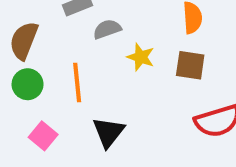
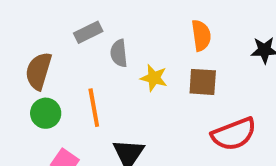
gray semicircle: (107, 29) -> (119, 53), turned -72

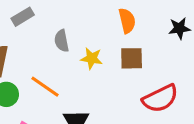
gray rectangle: (88, 32) -> (23, 17), moved
orange line: (94, 108) -> (45, 87), turned -40

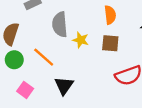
gray semicircle: (62, 41) -> (60, 24), size x1.5

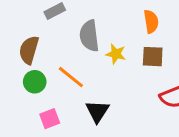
pink square: (25, 90) -> (50, 119), turned 35

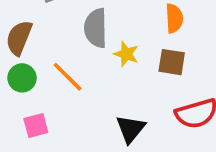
black triangle: (97, 111) -> (131, 129), moved

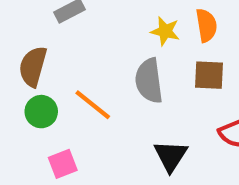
gray semicircle: (96, 28) -> (149, 81), moved
yellow star: (126, 54) -> (165, 31), moved

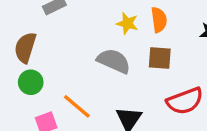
gray semicircle: (149, 81) -> (114, 61), turned 120
orange line: (93, 105) -> (77, 106), moved

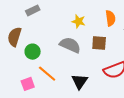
orange semicircle: (159, 20) -> (110, 18), moved
green circle: (31, 82) -> (33, 52), moved

